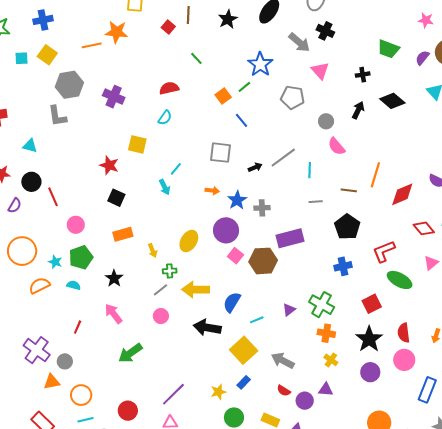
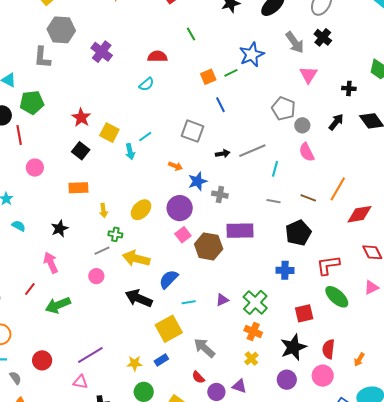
gray pentagon: (293, 97) -> (283, 109), moved
yellow square: (137, 144) -> (109, 133), moved
green pentagon: (81, 257) -> (32, 102), moved
red line: (78, 327) -> (30, 289), moved

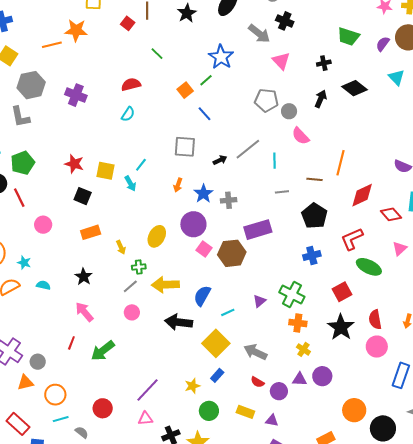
orange arrow: (175, 166) -> (178, 185), turned 104
red diamond: (360, 214) -> (362, 195), moved
purple circle: (287, 380) -> (322, 376), moved

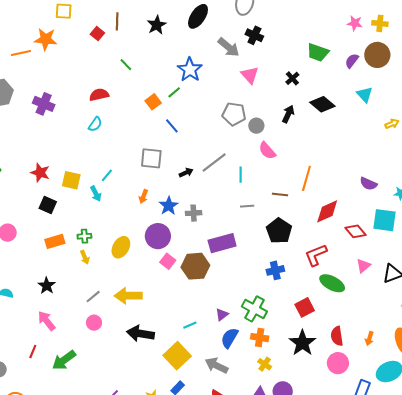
black cross: (324, 63) -> (292, 78), turned -32
green cross: (139, 267) -> (84, 236), moved
blue semicircle: (202, 296) -> (229, 338), moved

